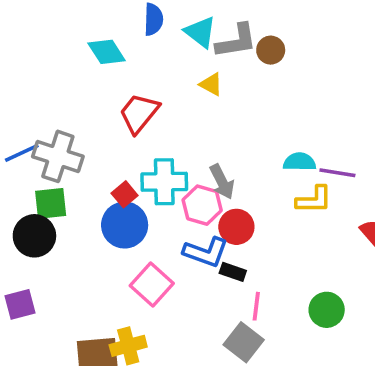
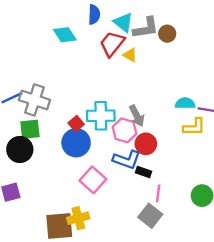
red trapezoid: (139, 113) -> (112, 44), moved

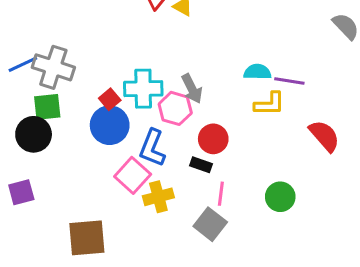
red circle: (146, 144) -> (213, 139), moved
blue L-shape: (127, 160) -> (152, 148), moved, turned 92
yellow cross: (78, 218) -> (158, 197), moved

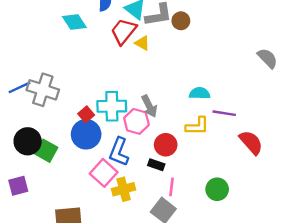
purple line: (289, 81) -> (224, 113), moved
yellow L-shape: (270, 104) -> (197, 126), moved
green square: (47, 107) -> (46, 151), moved, turned 35

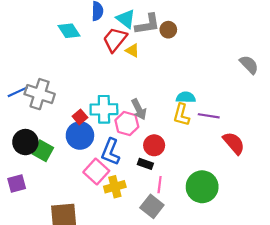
yellow L-shape: (197, 126) -> (181, 115), moved, turned 105
green circle: (217, 189) -> (202, 187), size x1.5

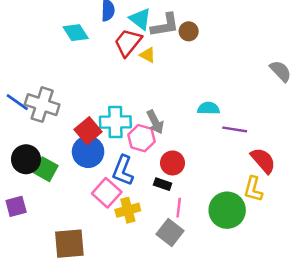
blue line: (18, 92) -> (17, 102), turned 60
yellow L-shape: (181, 115) -> (253, 189), moved
red square: (80, 117) -> (88, 131), size x1.5

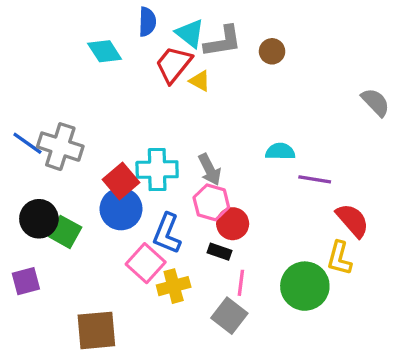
brown circle: (189, 31) -> (272, 51), moved
pink hexagon: (141, 138) -> (211, 202), moved

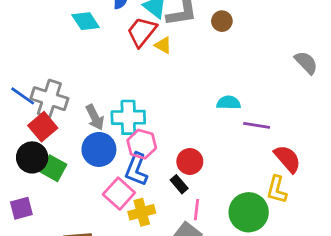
gray arrow: (210, 170) -> (95, 117), moved
red square: (121, 181) -> (43, 127), moved
pink hexagon: (211, 202) -> (142, 144), moved
black rectangle: (220, 252) -> (179, 184), turned 30

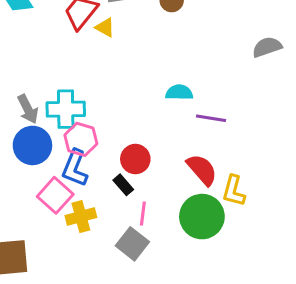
gray semicircle: (306, 63) -> (267, 47), turned -65
red semicircle: (287, 159) -> (202, 170), moved

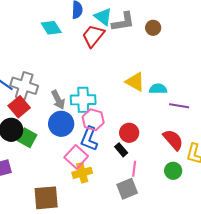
yellow triangle: (105, 27) -> (135, 82), moved, size x1.5
yellow cross: (81, 217) -> (82, 173), moved
green circle: (202, 217) -> (173, 171), size x0.6
gray square: (132, 244) -> (127, 189), turned 30

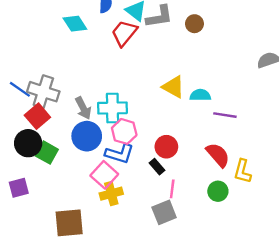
blue L-shape: (89, 139) -> (120, 154), turned -95

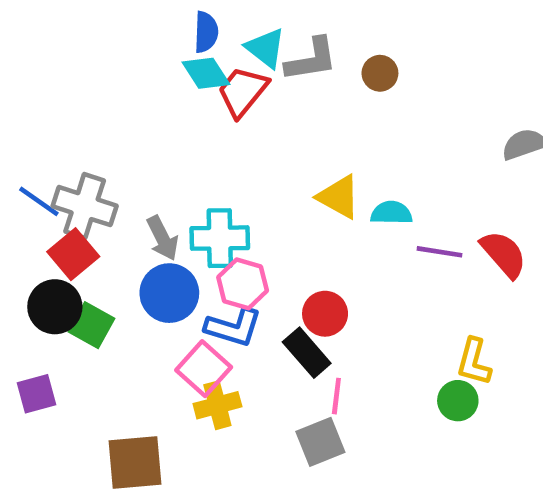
cyan diamond: (75, 24) -> (206, 73), moved
red semicircle: (218, 155) -> (504, 254), moved
black rectangle: (157, 167) -> (307, 353), size x1.5
green circle: (218, 191) -> (458, 401), moved

